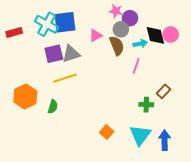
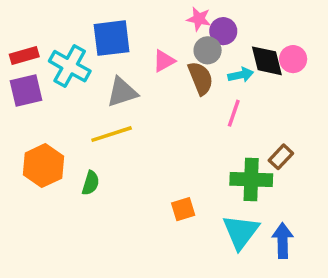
cyan cross: (47, 24) -> (70, 66), moved
purple square: (54, 54) -> (26, 90), moved
green cross: (146, 105) -> (251, 179), size x1.6
orange square: (107, 132) -> (183, 209), moved, turned 32

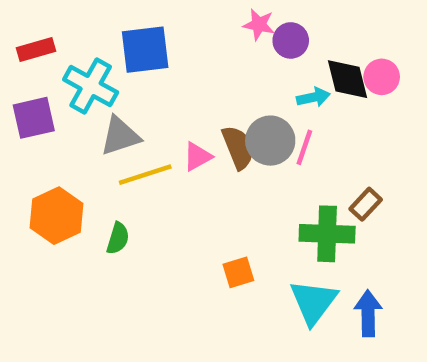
gray circle: (208, 50) -> (270, 141), moved, size x1.4
red rectangle: (24, 56) -> (36, 50), moved
pink triangle: (164, 61) -> (197, 156), moved
brown semicircle: (201, 78) -> (238, 147), moved
gray triangle: (122, 92) -> (120, 136), moved

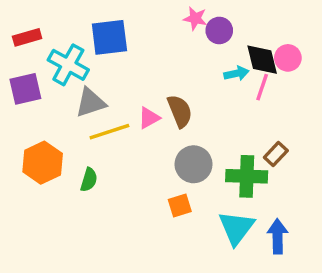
gray circle: (270, 141) -> (194, 164), moved
pink line: (304, 147) -> (262, 87), moved

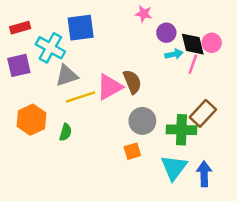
purple circle: (219, 30) -> (166, 33), moved
pink triangle: (149, 118) -> (110, 87), size x1.6
brown rectangle: (276, 154) -> (203, 113), size x1.5

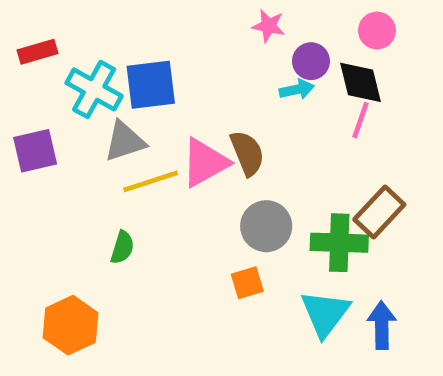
blue square: (81, 28) -> (151, 85), moved
pink circle: (212, 43) -> (377, 31), moved
cyan arrow: (174, 54) -> (297, 89), moved
purple square: (19, 65) -> (35, 151), moved
orange hexagon: (31, 120) -> (71, 325), moved

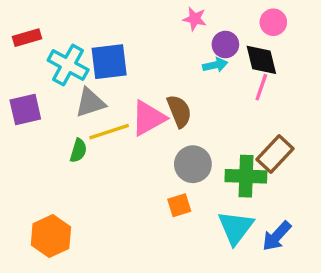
green semicircle: (122, 247) -> (78, 151), moved
blue arrow: (382, 325) -> (277, 236), turned -136

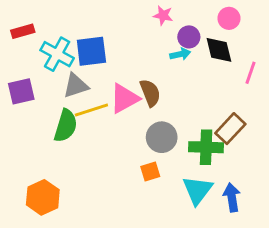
pink line: (261, 87) -> (250, 73), moved
green semicircle: (78, 151) -> (66, 126), size x1.6
blue arrow: (277, 236) -> (232, 197), turned 128

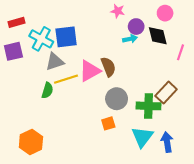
purple square: (21, 91) -> (13, 51), moved
green semicircle: (66, 126) -> (47, 90), size x0.7

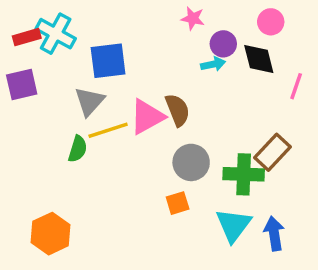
cyan cross: (41, 39) -> (56, 34), moved
gray triangle: (55, 62) -> (89, 101), turned -30

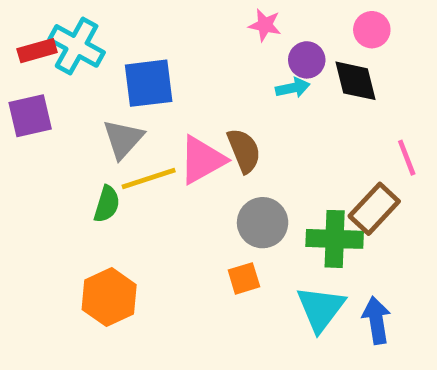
pink line: (296, 86) -> (407, 158), moved, turned -40
orange hexagon: (50, 234) -> (109, 297), moved

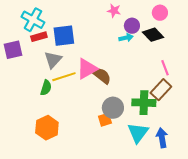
red rectangle: (37, 51) -> (39, 37), moved
black diamond: (356, 81) -> (153, 35), turned -30
brown semicircle: (244, 151) -> (102, 76), moved, turned -30
pink line: (407, 158) -> (165, 68), moved
gray circle: (263, 223) -> (113, 108), moved

